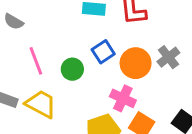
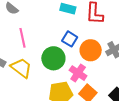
blue square: (103, 52) -> (70, 39), turned -35
green circle: (72, 69) -> (53, 58), moved, size x1.5

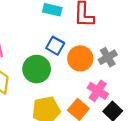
pink cross: (78, 73) -> (98, 91), moved

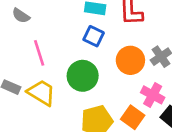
blue square: (55, 46) -> (94, 36), moved

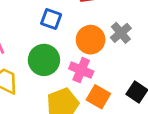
pink cross: (153, 95) -> (81, 70), moved

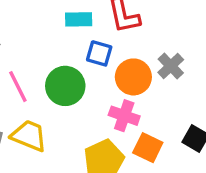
blue square: (51, 19) -> (99, 53), moved
green circle: (44, 60) -> (65, 86), moved

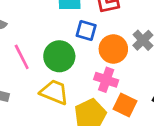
yellow trapezoid: (29, 136) -> (54, 92), moved

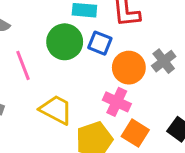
green circle: (59, 56) -> (65, 42), moved

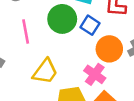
yellow trapezoid: (56, 110) -> (45, 72), turned 88

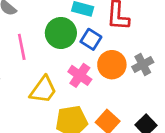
pink cross: (95, 74) -> (80, 75), moved

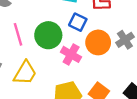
green circle: (61, 33) -> (48, 35), moved
yellow trapezoid: (43, 90) -> (25, 73), moved

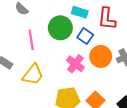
green circle: (48, 35) -> (60, 28), moved

